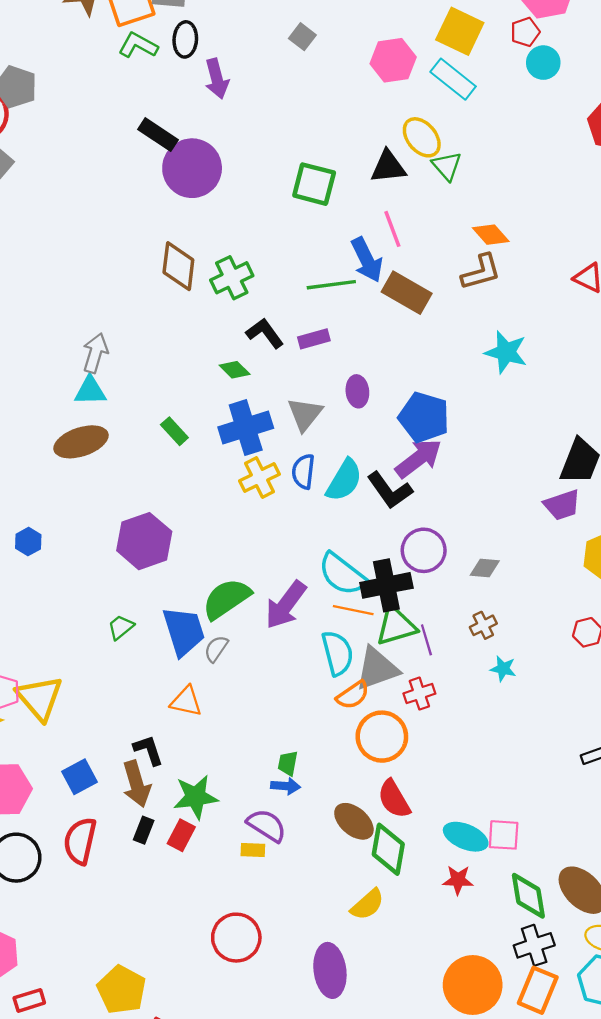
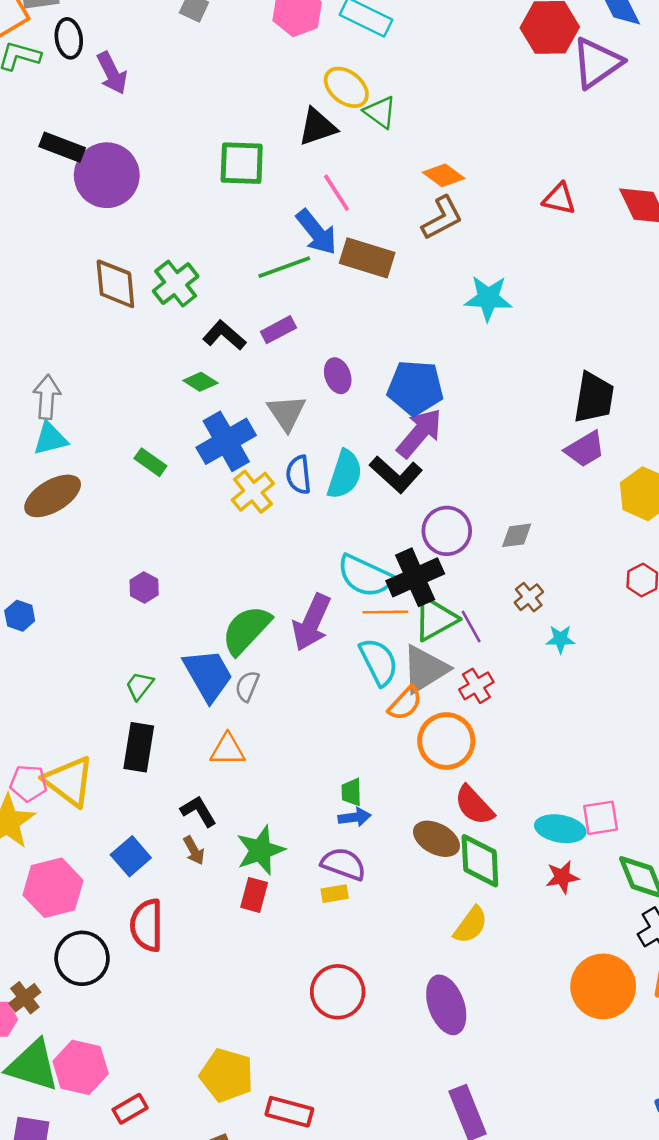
purple hexagon: (144, 541) -> (144, 588), size x0.5
brown arrow: (137, 784) -> (194, 850), size x0.6
black rectangle: (144, 830) -> (139, 747), moved, size x1.6

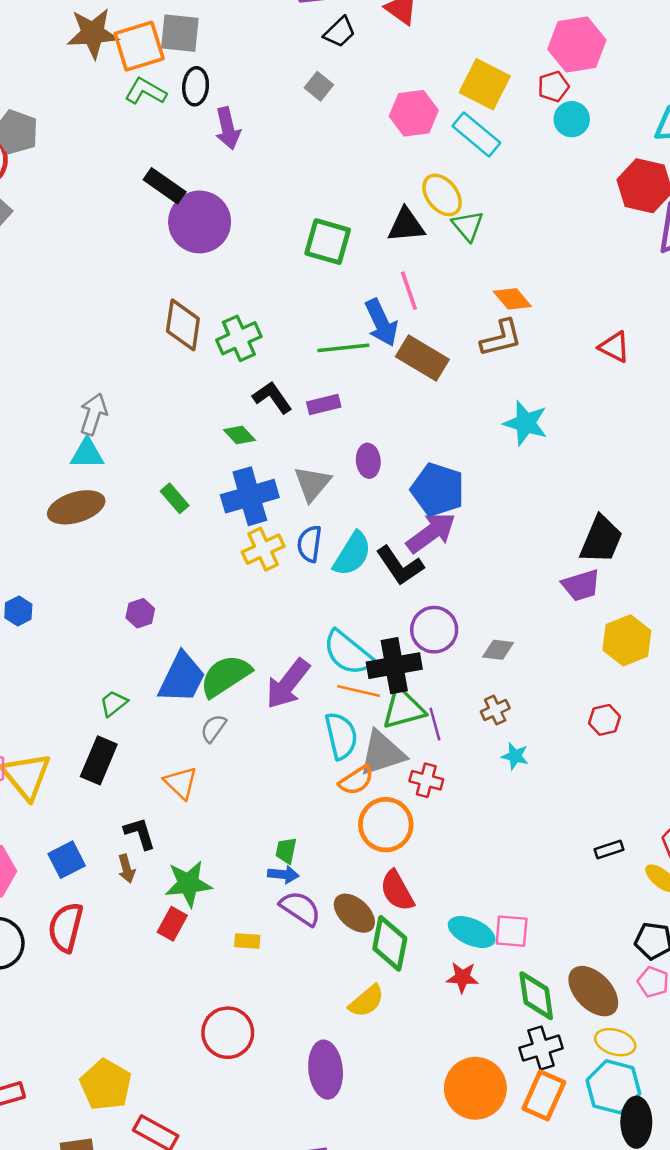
blue trapezoid: (208, 675) -> (182, 678), moved, turned 42
red cross: (476, 686) -> (426, 780), turned 32
orange triangle: (228, 750) -> (181, 783), turned 30
purple semicircle: (344, 864) -> (300, 908), moved

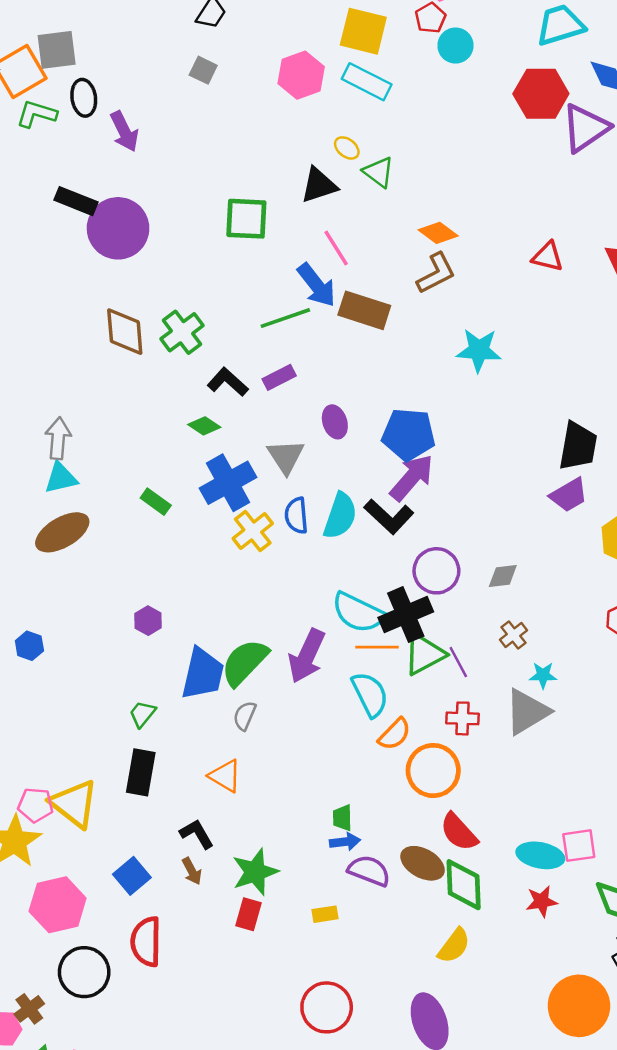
yellow ellipse: (442, 195) -> (347, 148), size x0.6
gray triangle: (382, 753) -> (527, 712), moved

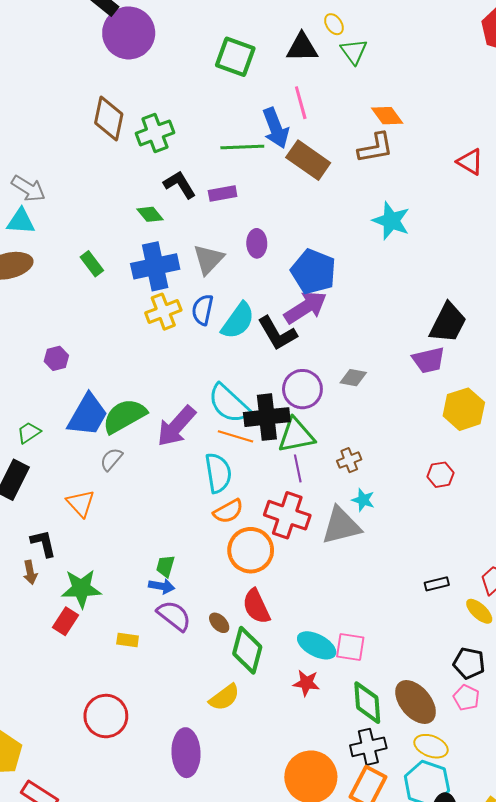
gray arrow: (58, 438) -> (28, 188), turned 100
gray diamond: (503, 576) -> (353, 378), moved
green triangle: (424, 654) -> (296, 435), moved
red cross: (462, 718) -> (287, 515), size x1.6
brown ellipse: (423, 863) -> (219, 623), size x0.6

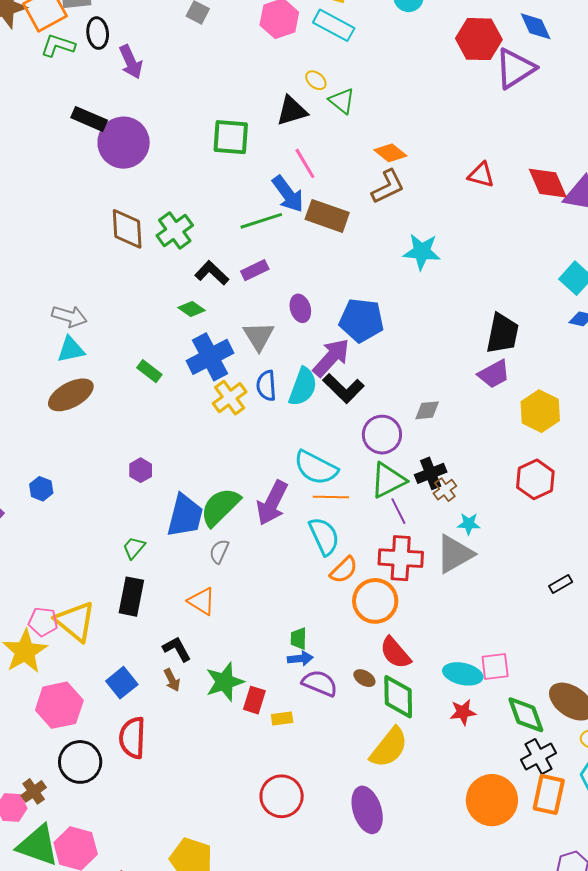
purple arrow: (305, 307) -> (331, 358), moved
black cross: (267, 417) -> (431, 473), moved, size x0.7
red hexagon: (440, 475) -> (535, 479), size x1.5
red rectangle: (66, 621) -> (254, 700), moved
yellow semicircle: (224, 697) -> (389, 747), size x1.4

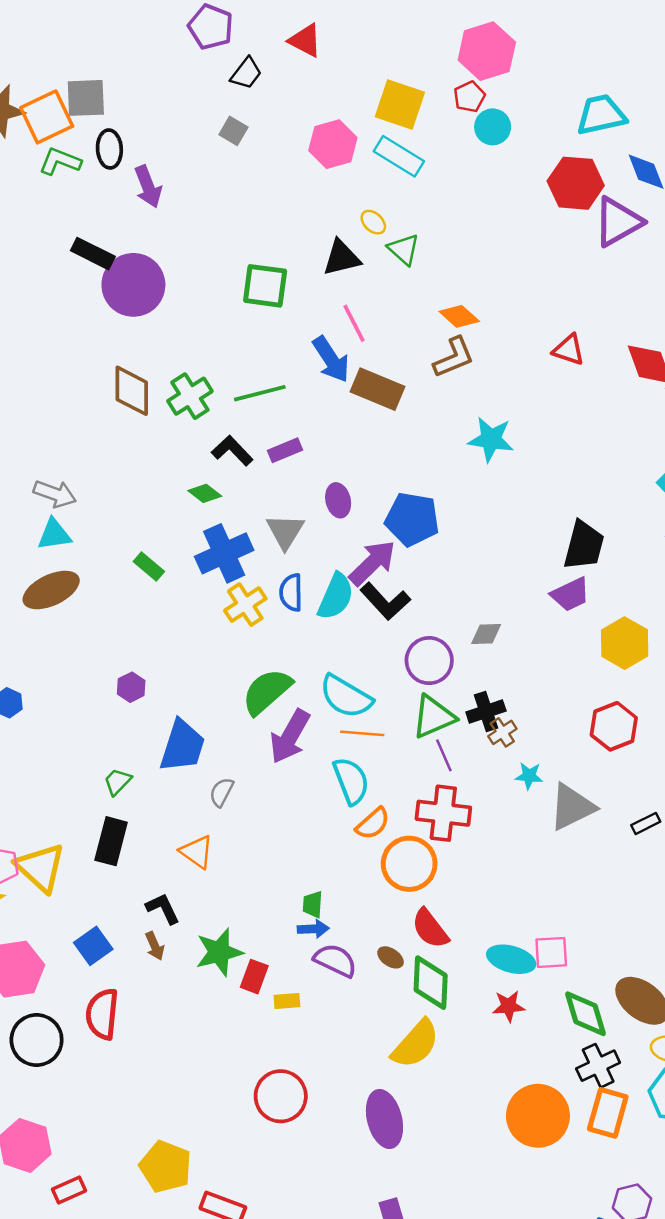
green line: (261, 221) -> (260, 393), moved
green semicircle: (220, 507) -> (267, 691), moved
gray triangle: (455, 554) -> (572, 807), moved
black rectangle: (561, 584) -> (646, 823), moved

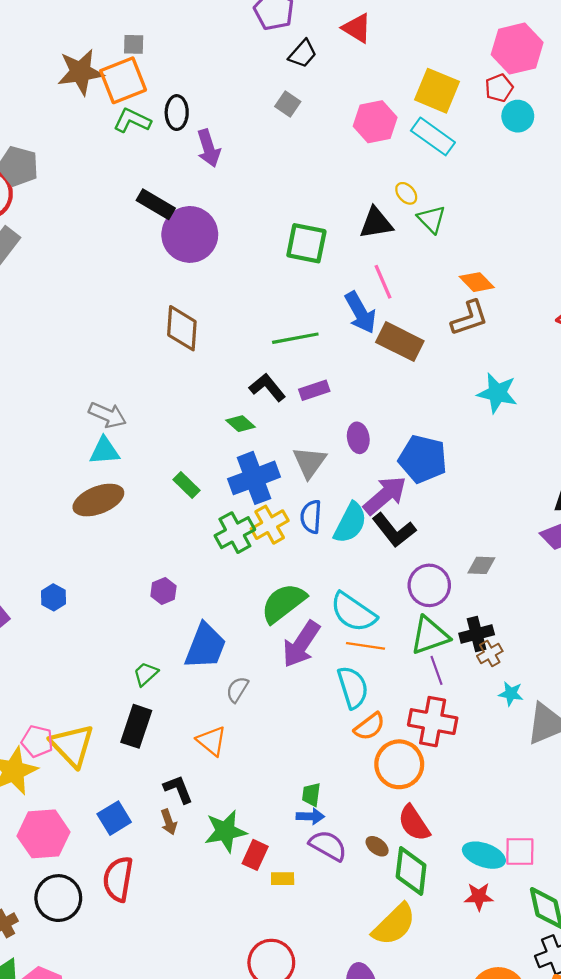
gray square: (86, 98) -> (134, 44), moved, size x0.6
green cross: (190, 396) -> (235, 533), moved

